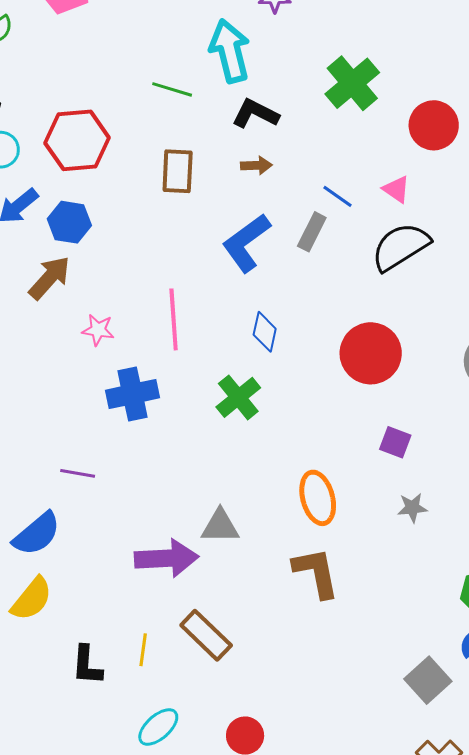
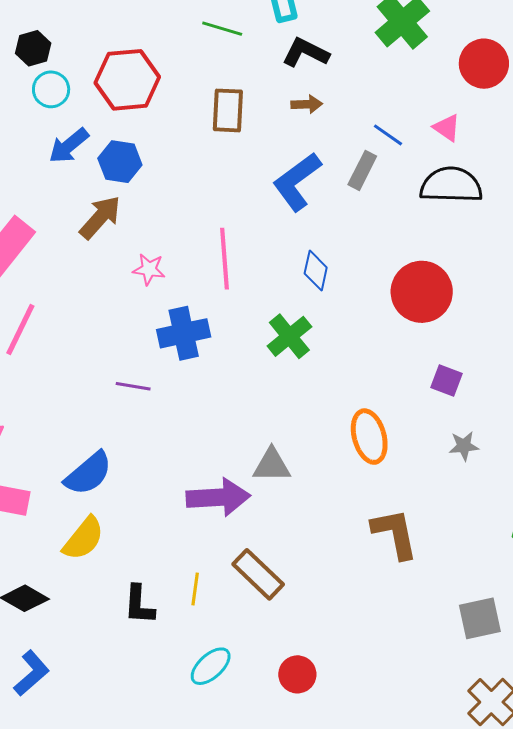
black semicircle: (401, 247) -> (451, 185), turned 34
purple line: (78, 473) -> (133, 386), moved
brown L-shape: (316, 573) -> (395, 534), moved
gray square: (428, 680) -> (480, 618), turned 30

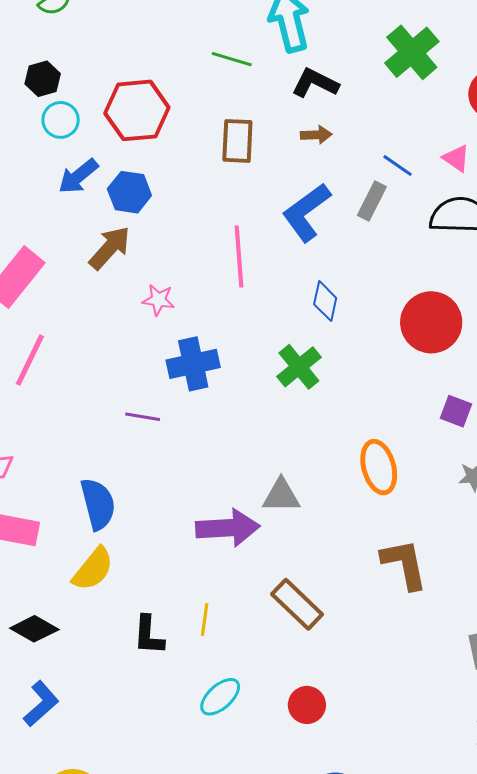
pink line: (224, 259) -> (239, 257), moved
blue semicircle: (88, 473) -> (98, 504), turned -64
brown rectangle: (258, 574) -> (297, 604), moved

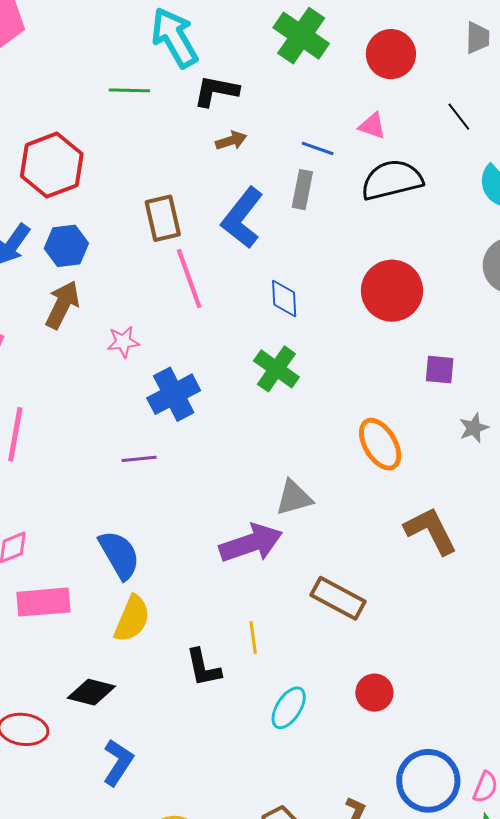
brown rectangle: (237, 141) -> (163, 218), moved

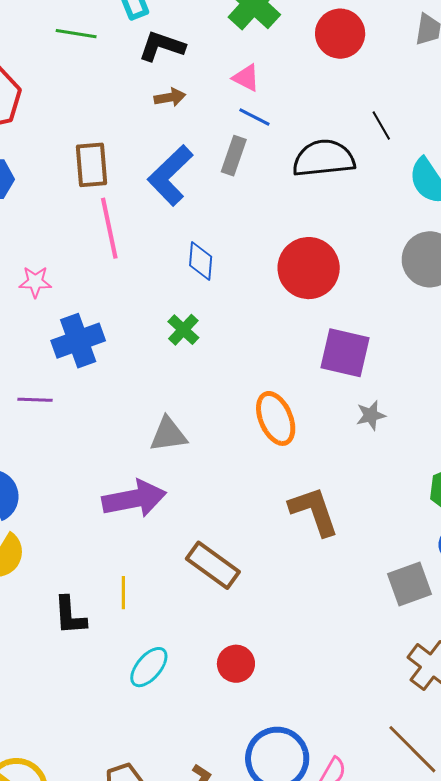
black line: (459, 117) -> (381, 125), moved
pink triangle: (372, 126) -> (246, 78), moved
green cross: (276, 369) -> (183, 330), size x0.7
purple square: (440, 370) -> (345, 353), size x1.6
gray triangle: (294, 498) -> (168, 434), moved

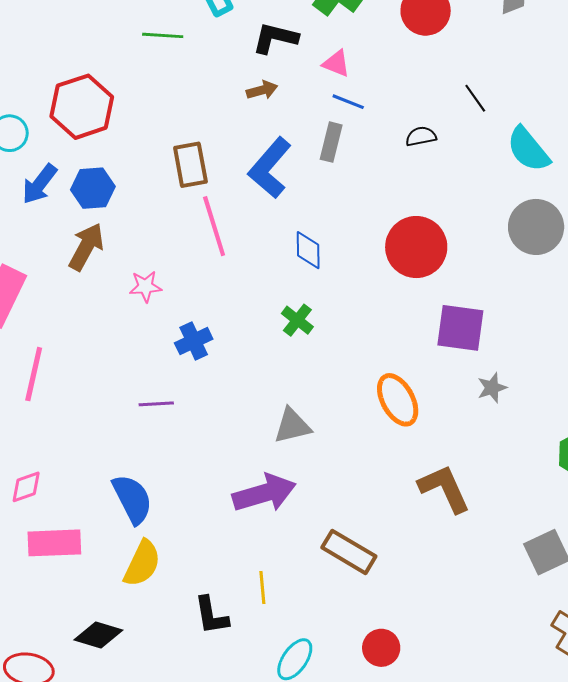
black L-shape: (162, 46) -> (275, 38), moved
black semicircle: (324, 158) -> (421, 136), size x0.5
blue cross: (78, 341) -> (194, 341), size x0.7

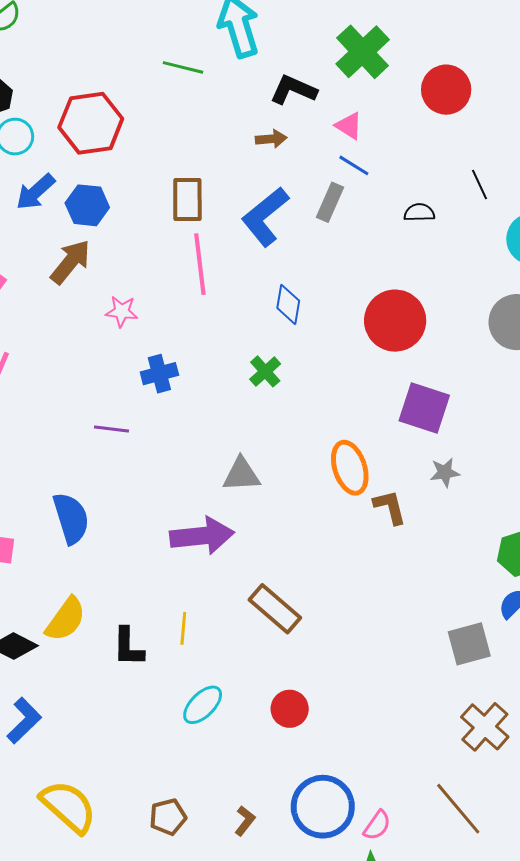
brown L-shape: (444, 489) -> (390, 507), moved, size x0.7
yellow semicircle: (142, 563) -> (66, 619), moved

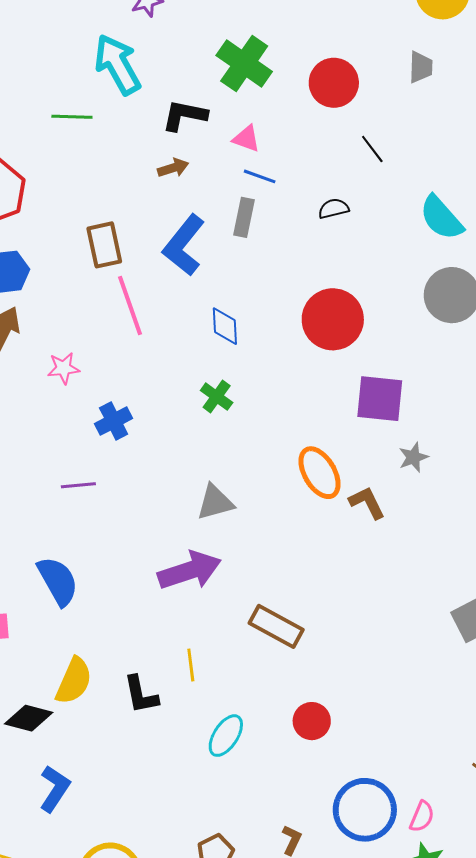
black line: (480, 185) -> (372, 149), moved

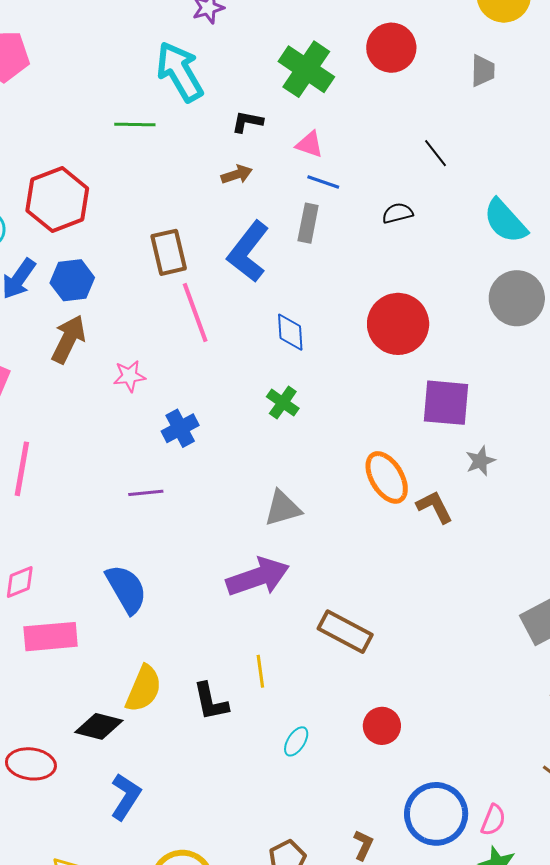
red circle: (334, 83) -> (391, 48), moved
black L-shape: (184, 115) -> (247, 122), size x0.7
cyan ellipse: (226, 736) -> (296, 741), size x0.7

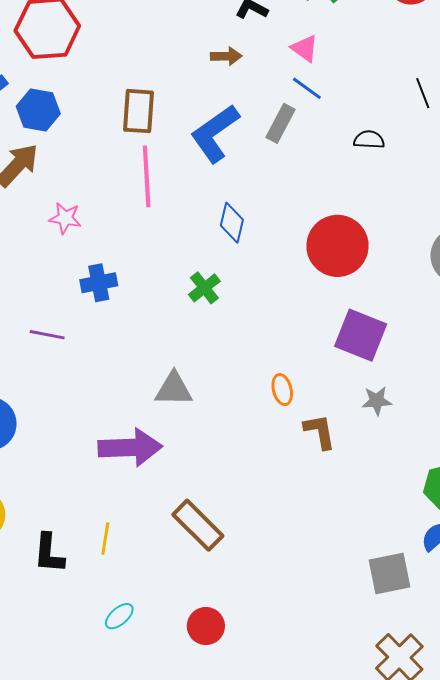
orange ellipse: (387, 477) -> (282, 390), size x0.6

